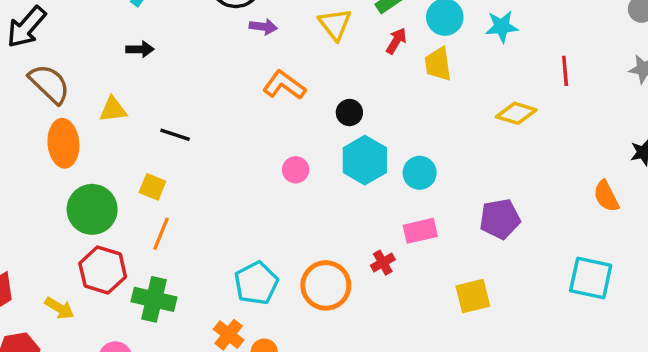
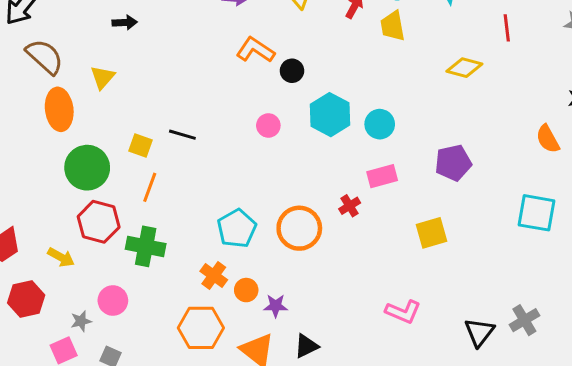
yellow triangle: (113, 109) -> (103, 77), turned -40
black circle: (349, 113) -> (292, 71), moved
black line: (175, 135) -> (182, 135), moved

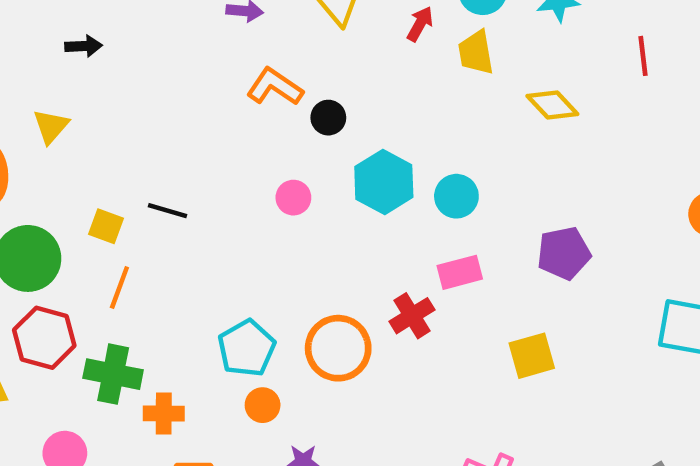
yellow diamond: (464, 68) -> (552, 105), moved, turned 32
red cross: (350, 206) -> (412, 316), size x1.4
orange cross: (214, 276) -> (164, 413), moved, turned -36
orange circle: (246, 290) -> (263, 405), moved

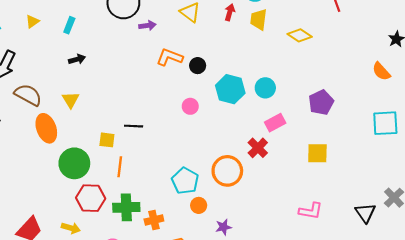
yellow trapezoid: (476, 53) -> (259, 19), turned 30
yellow square: (532, 356) -> (317, 153), turned 30

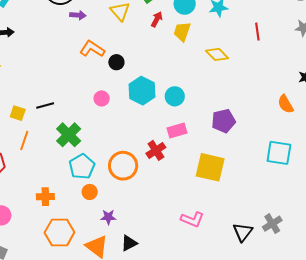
black line: (134, 126) -> (45, 106), turned -30
yellow square: (317, 153) -> (210, 167), size x1.4
green cross: (126, 207) -> (69, 135), moved, turned 35

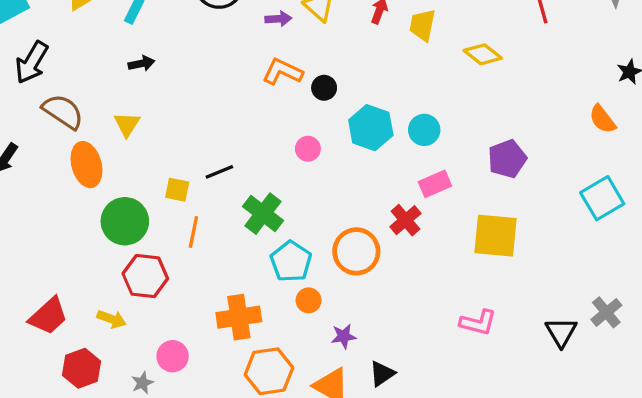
purple arrow: (78, 15) -> (278, 19), moved
cyan square: (279, 153) -> (602, 198), turned -32
orange cross: (45, 197) -> (239, 317), size x1.5

